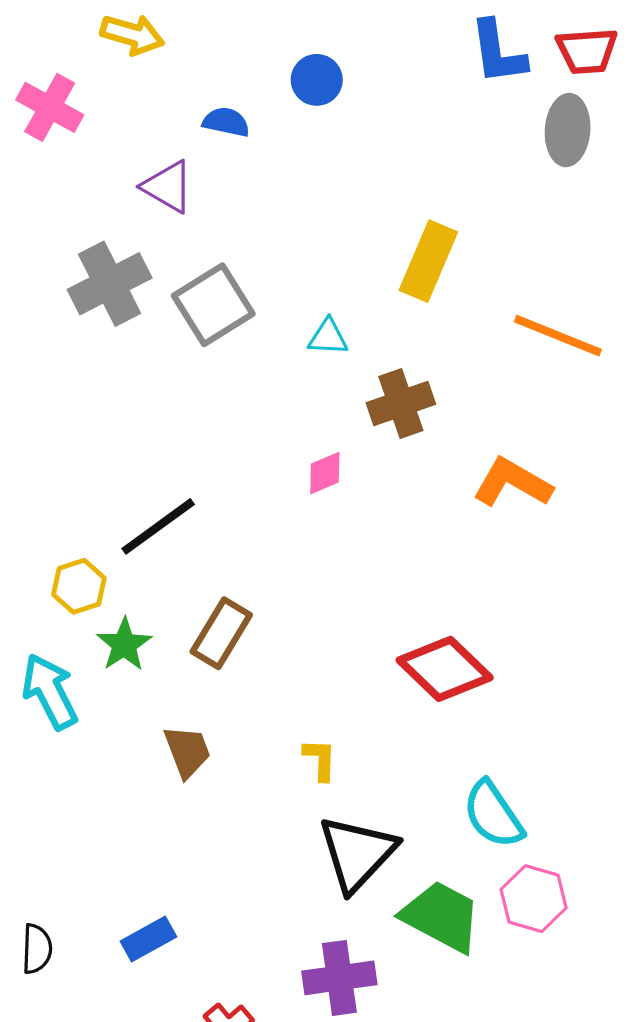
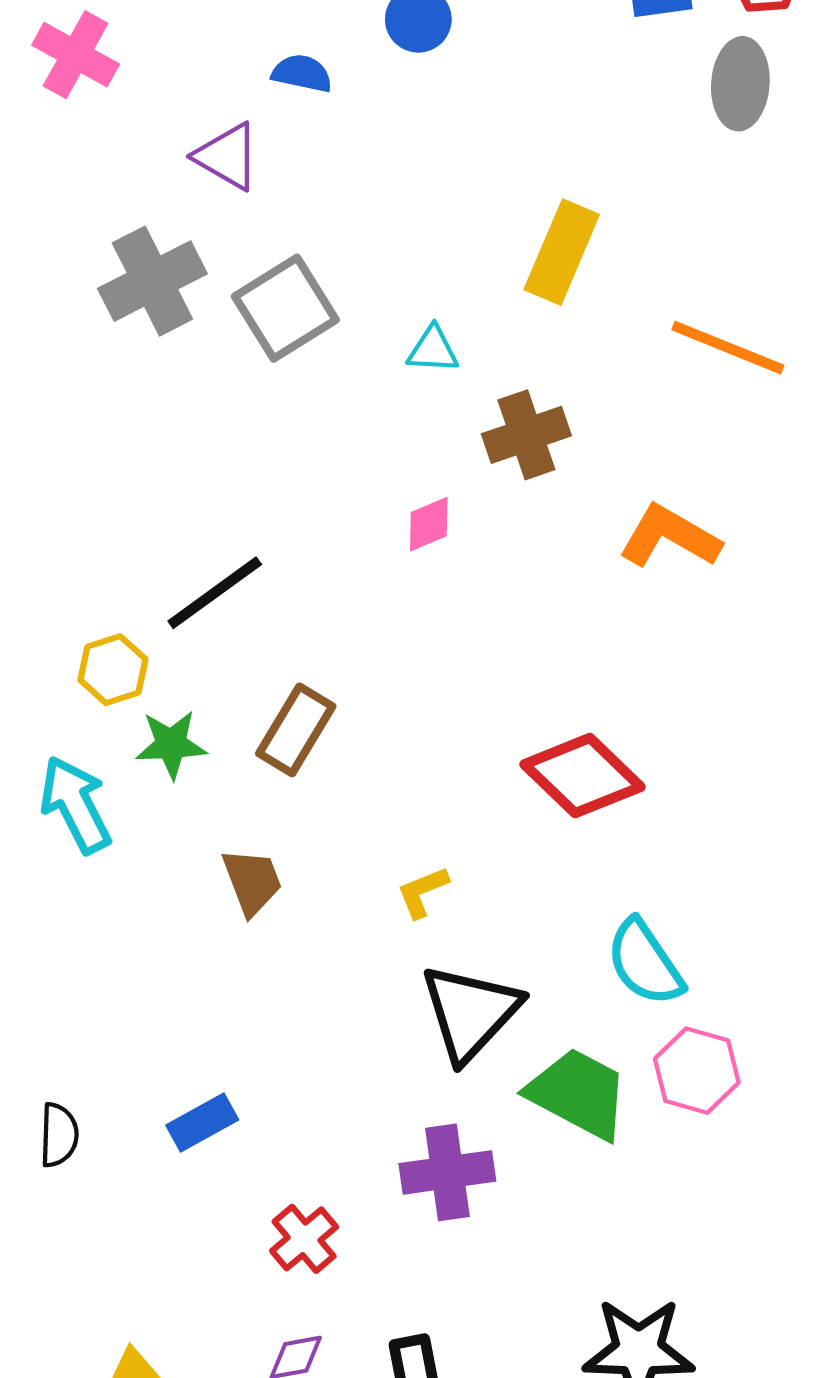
green star: (124, 645) -> (171, 744), turned 30
yellow L-shape: (320, 759) -> (422, 892), turned -114

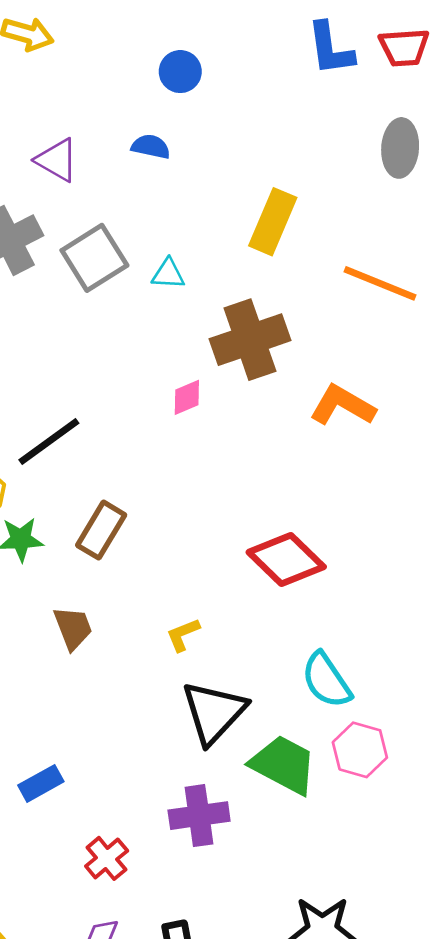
blue semicircle: (302, 73) -> (151, 147), moved
gray ellipse: (740, 84) -> (400, 148), moved
cyan triangle: (433, 350) -> (168, 274), moved
brown cross: (526, 435) -> (250, 340), size x1.4

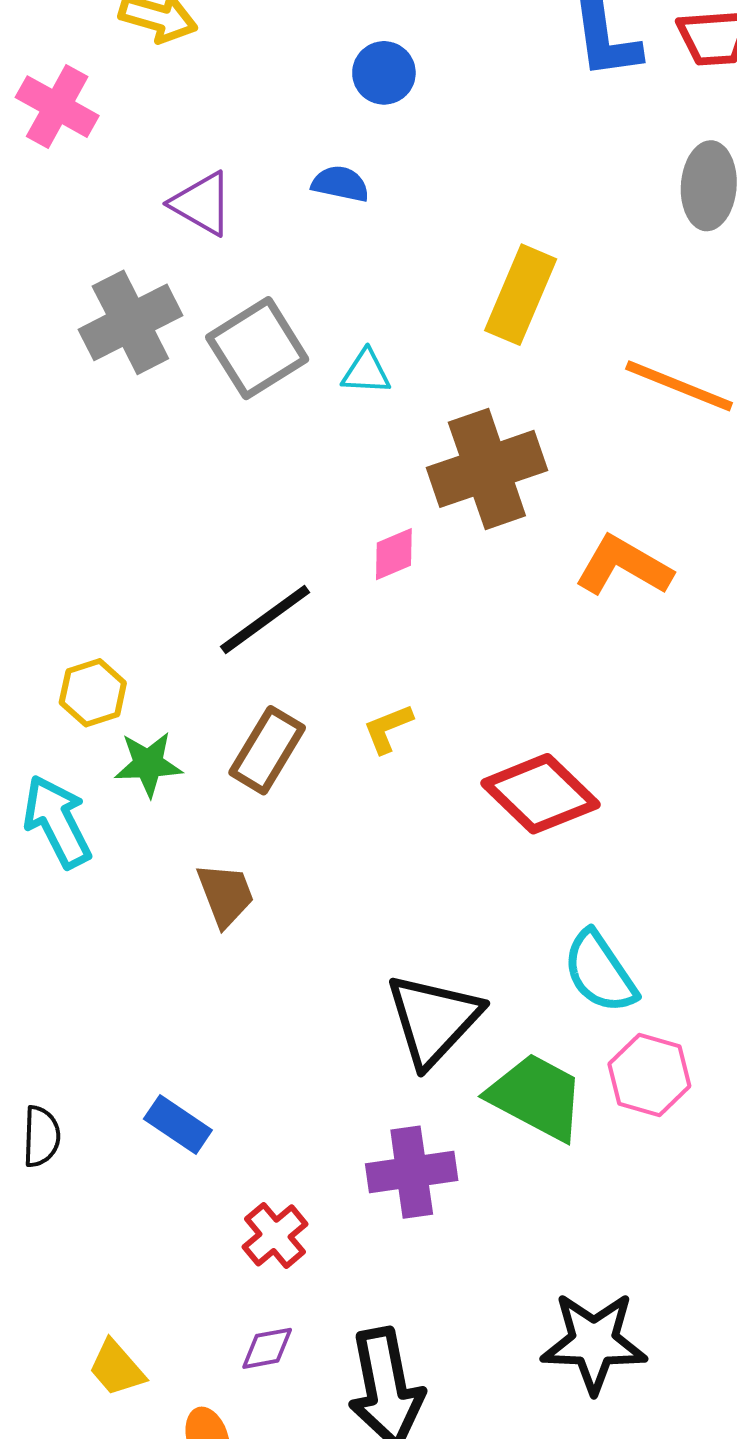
black line: (49, 442) -> (265, 620), moved
yellow L-shape: (183, 635) -> (388, 728), moved
blue rectangle: (41, 783) -> (178, 1125), turned 63

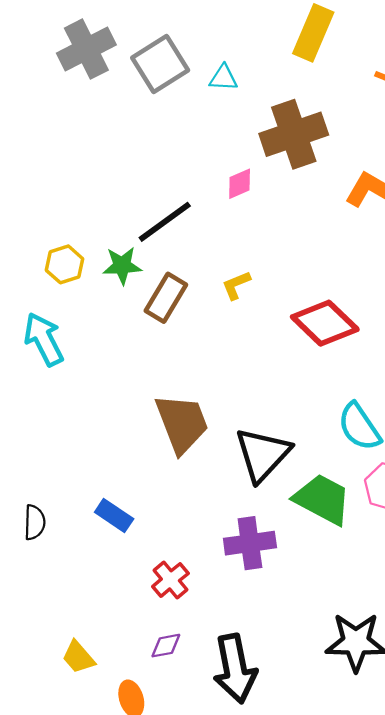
green star: (148, 764) -> (122, 266), moved
brown trapezoid: (226, 895) -> (182, 423), moved, size x1.6

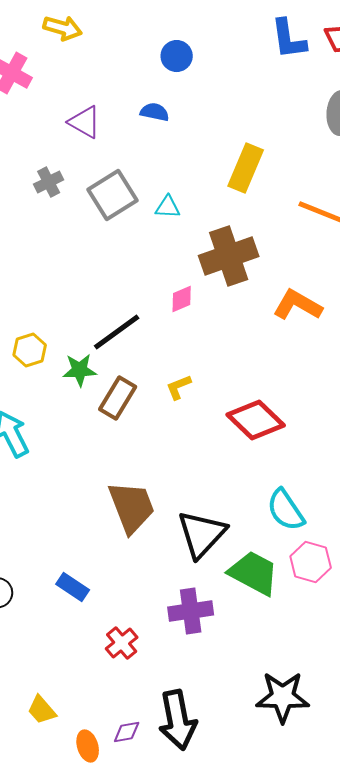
gray cross: (86, 49) -> (49, 182), size x0.6
yellow hexagon: (65, 264) -> (30, 350), moved
purple diamond: (166, 646) -> (127, 732), moved

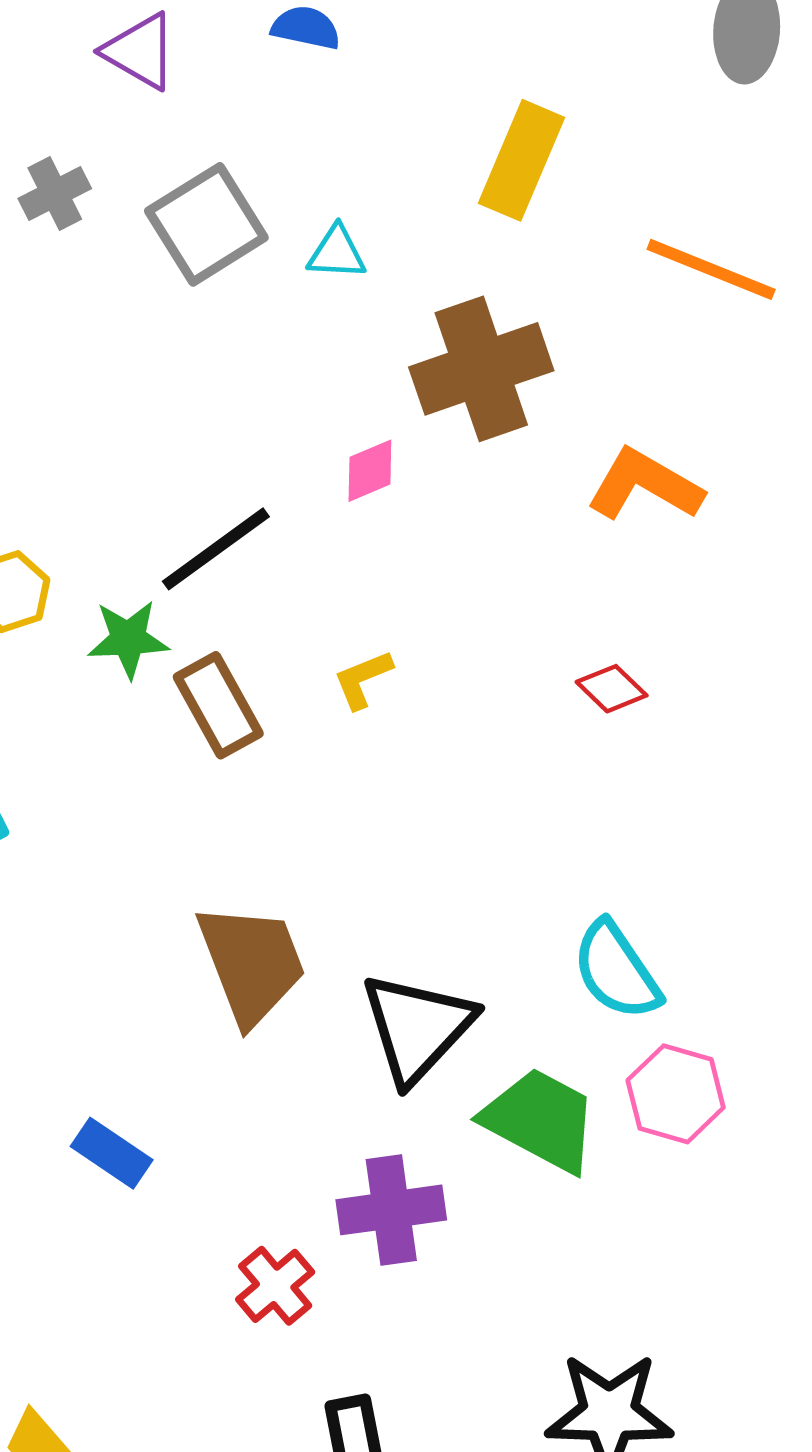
brown rectangle: (118, 398) -> (218, 705), turned -60
red diamond: (256, 420) -> (612, 689), moved, size x0.5
red cross: (122, 643) -> (275, 1286), moved

